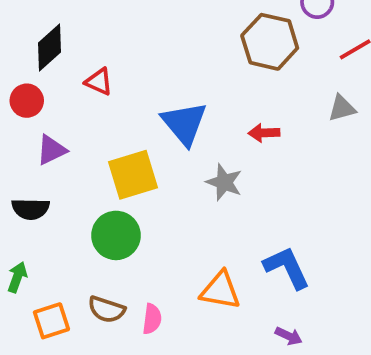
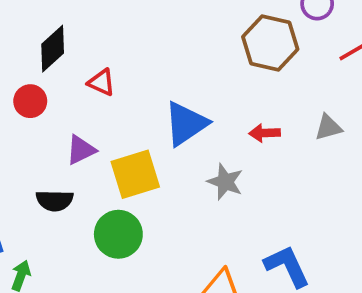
gray triangle: (342, 108) -> (328, 127), moved
blue triangle: (184, 123) -> (186, 124), turned 36
purple triangle: (51, 150) -> (81, 150), moved
black semicircle: (31, 209) -> (55, 200), moved

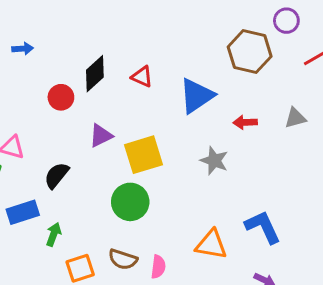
black diamond: (53, 49) -> (95, 74), moved
red triangle: (101, 82) -> (142, 77), moved
blue triangle: (186, 124) -> (197, 96), moved
black semicircle: (55, 200) -> (57, 175), moved, turned 128

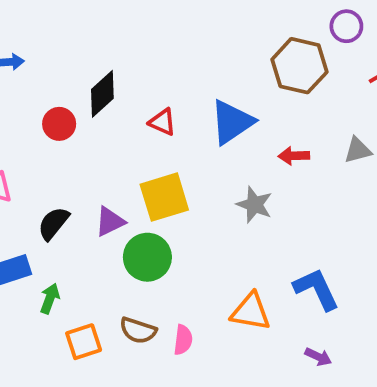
red triangle: (142, 77) -> (162, 122), moved
purple triangle: (101, 136) -> (110, 222), moved

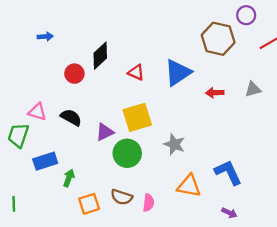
gray star: (254, 205) -> (174, 144), moved
black semicircle: (53, 223) -> (71, 117), moved, turned 80

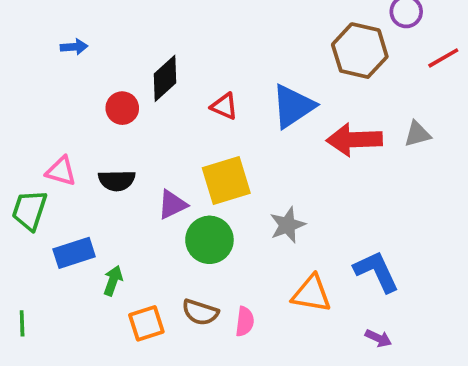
red arrow: (215, 93) -> (354, 140), size x1.8
black semicircle: (71, 117) -> (117, 180), turned 150
gray star: (174, 144) -> (287, 225), turned 30

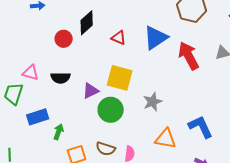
red arrow: (354, 140) -> (189, 56), turned 64
yellow square: (226, 180) -> (120, 78), turned 32

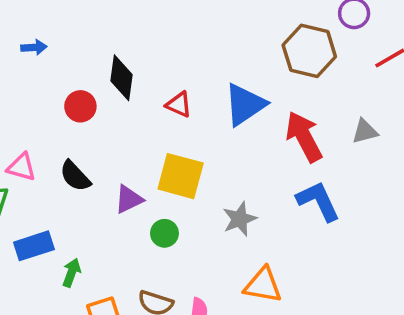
black diamond: (87, 23) -> (122, 78), turned -40
black semicircle: (61, 78) -> (75, 176), turned 48
green circle: (111, 110) -> (164, 233), size x0.6
blue L-shape: (201, 127) -> (318, 201), moved

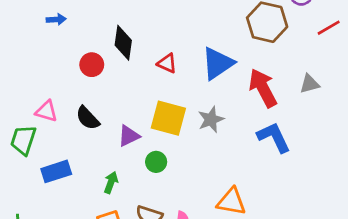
gray star: (240, 219) -> (211, 119), moved
green arrow: (71, 273) -> (111, 182), moved

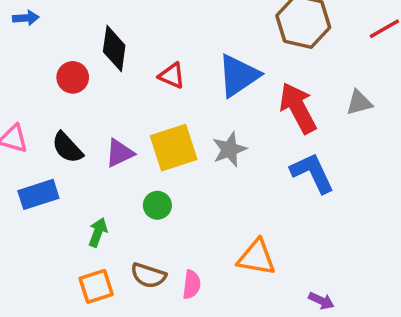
yellow square: (168, 118) -> (174, 148), turned -33
purple triangle: (129, 136) -> (120, 153), moved
blue rectangle: (56, 171) -> (38, 194), moved

